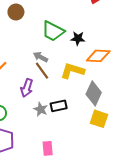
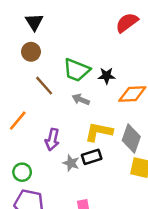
gray arrow: (40, 57) -> (81, 99), moved
brown line: (42, 71) -> (44, 86), moved
yellow L-shape: (72, 71) -> (99, 132), moved

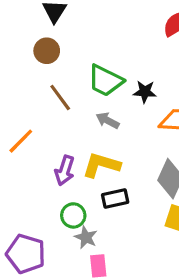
yellow L-shape: (99, 132) -> (101, 165), moved
gray star: (71, 163) -> (86, 237), moved
green circle: (22, 172) -> (73, 215), moved

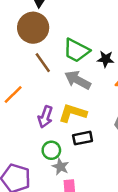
brown circle: (47, 51) -> (33, 28), size x1.6
gray arrow: (108, 120) -> (78, 80), size x1.5

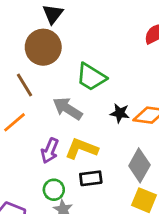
black star: (106, 59) -> (120, 113), moved
brown line: (43, 63) -> (25, 85), moved
gray arrow: (78, 80) -> (68, 108), moved

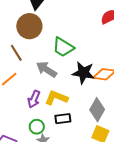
black star: (120, 113) -> (83, 73), size x1.6

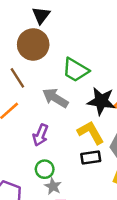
yellow L-shape: (56, 98) -> (91, 133), moved, turned 40
black rectangle: (63, 119) -> (91, 157), moved

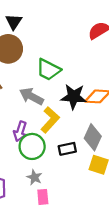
yellow L-shape: (91, 133) -> (50, 120), moved, turned 75
green circle: (45, 169) -> (32, 146), moved, size x1.5

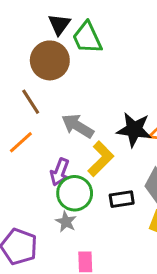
green trapezoid: (48, 70) -> (87, 38), moved, turned 35
gray star: (34, 177) -> (66, 222), moved

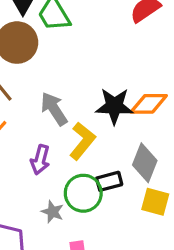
gray arrow: (78, 126) -> (54, 109), turned 32
green circle: (75, 193) -> (83, 193), moved

